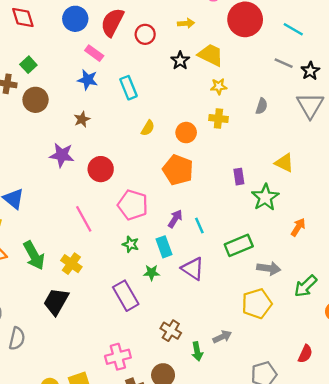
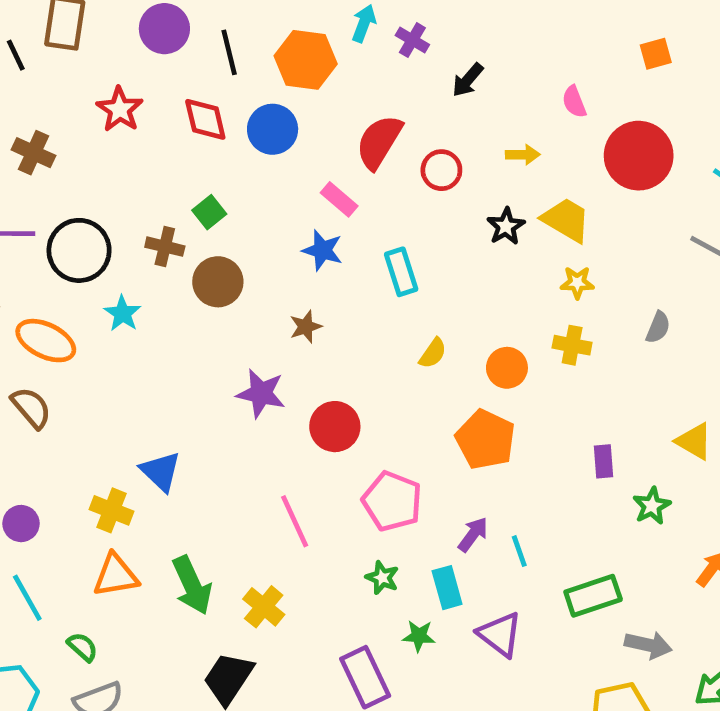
blue circle: (75, 19) -> (273, 129), moved
green star: (265, 197) -> (652, 506), size x0.7

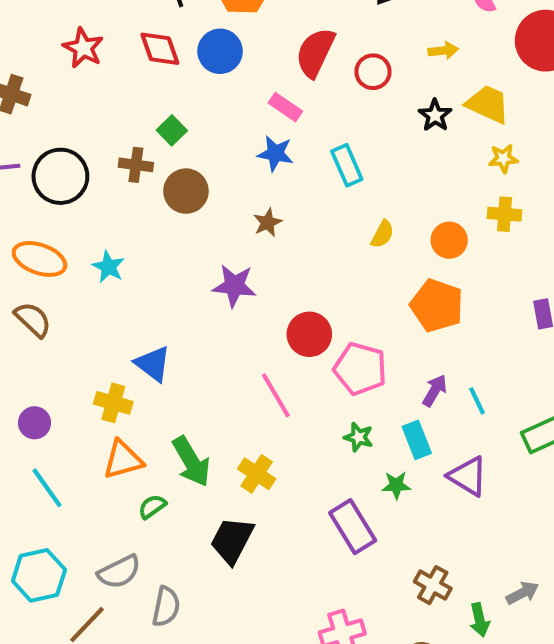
cyan star: (123, 313) -> (108, 267), moved
red circle: (335, 427) -> (309, 334), moved
green semicircle: (83, 647) -> (152, 507), moved, turned -72

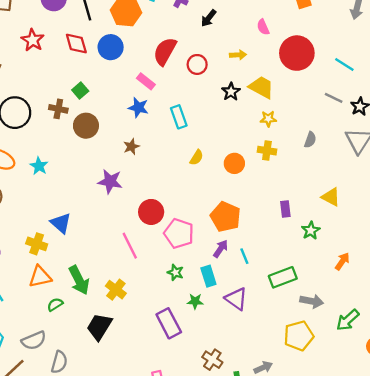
orange pentagon: (437, 305) -> (225, 217), moved

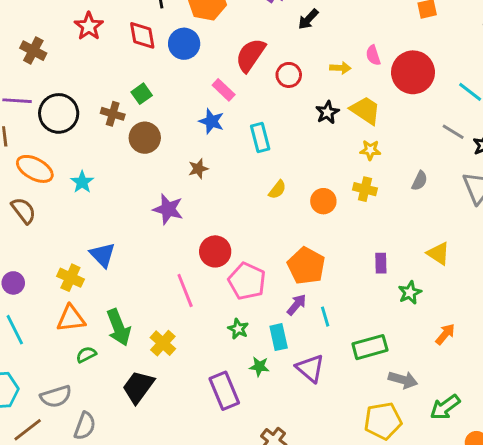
pink semicircle: (263, 27) -> (373, 55), moved

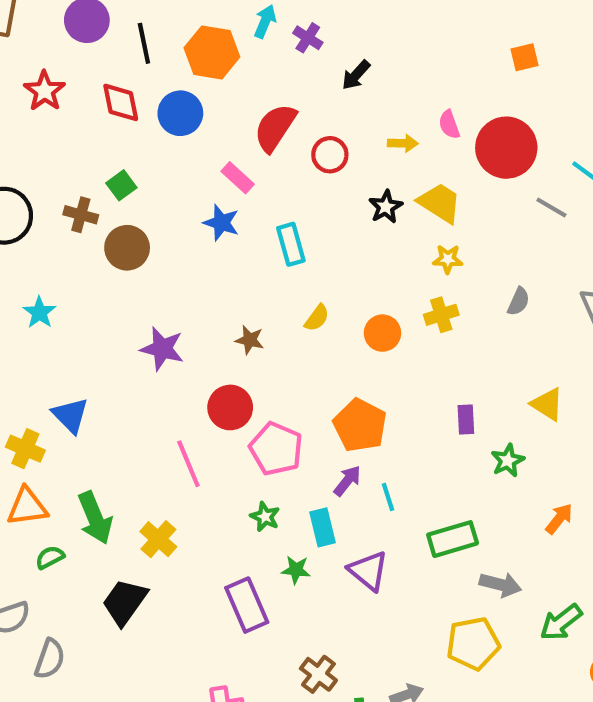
gray line: (453, 132) -> (551, 208), moved
brown star: (198, 169) -> (250, 340), moved, turned 30
yellow cross: (365, 189) -> (441, 315), turned -30

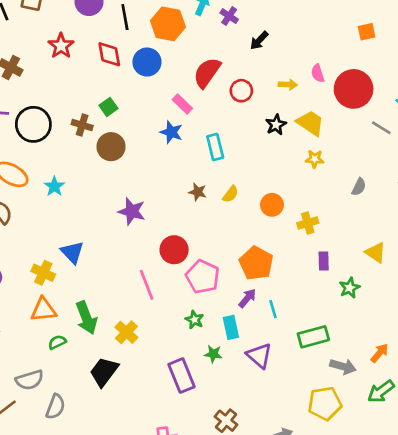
yellow cross: (441, 315) -> (308, 223), moved
brown star: (250, 340) -> (198, 192), moved
orange arrow: (559, 519) -> (380, 353), moved

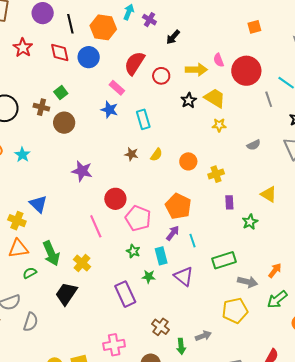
yellow arrow: (288, 85) -> (196, 70), size x1.5
gray line: (381, 128) -> (269, 99), turned 42
gray semicircle: (359, 187) -> (254, 145), turned 40

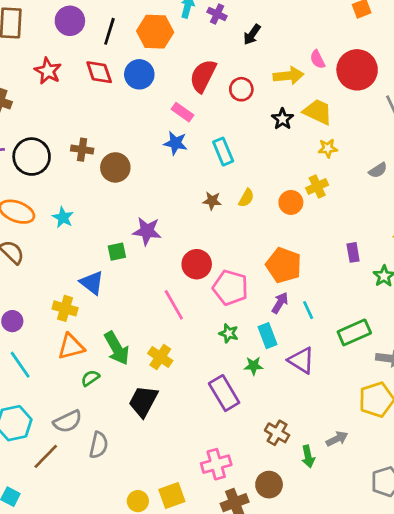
black line: (70, 24) -> (109, 31), turned 36
green square: (61, 93) -> (117, 252), moved, turned 32
yellow cross: (216, 174) -> (317, 186), moved

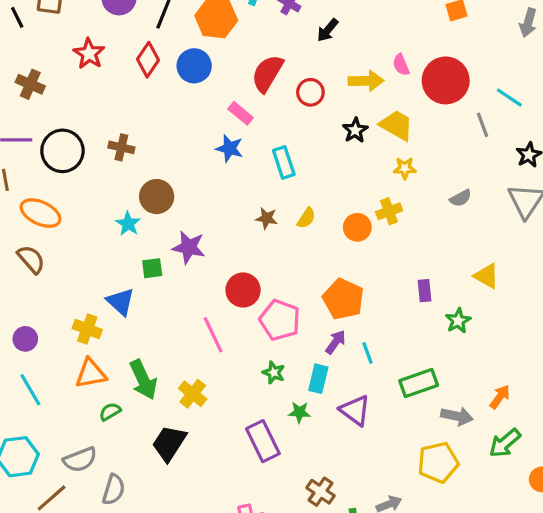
red diamond: (99, 72) -> (148, 60), turned 48
brown circle: (115, 167) -> (157, 197), moved
cyan star: (63, 217) -> (128, 224), moved
cyan rectangle: (268, 336) -> (318, 379), turned 30

